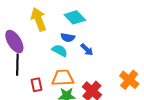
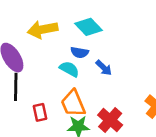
yellow arrow: (39, 19) -> (43, 29), turned -80
orange trapezoid: (63, 78) -> (73, 103), turned -110

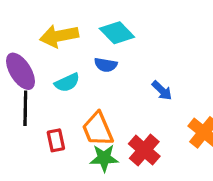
blue arrow: (104, 68) -> (162, 91), moved
cyan semicircle: (69, 69) -> (67, 83), moved, turned 126

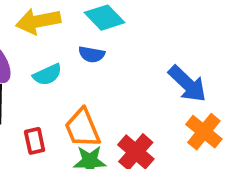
blue arrow: (162, 91) -> (187, 84), moved, size x1.6

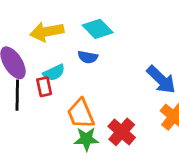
red rectangle: (35, 141) -> (44, 87), moved

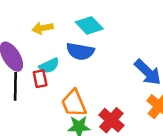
yellow arrow: (47, 32) -> (43, 28), size x0.7
blue semicircle: (88, 57) -> (80, 51), size x1.5

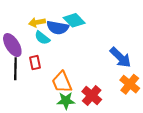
blue semicircle: (80, 51) -> (58, 28), moved
cyan semicircle: (49, 66) -> (42, 38), moved, turned 63

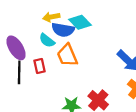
yellow arrow: (37, 22) -> (51, 17), moved
orange trapezoid: (62, 82) -> (67, 55), moved

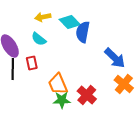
blue semicircle: (63, 30) -> (83, 32), moved, turned 90
orange trapezoid: (67, 55) -> (58, 84), moved

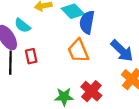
cyan semicircle: (39, 39) -> (22, 26), moved
orange trapezoid: (58, 84) -> (78, 51), moved

